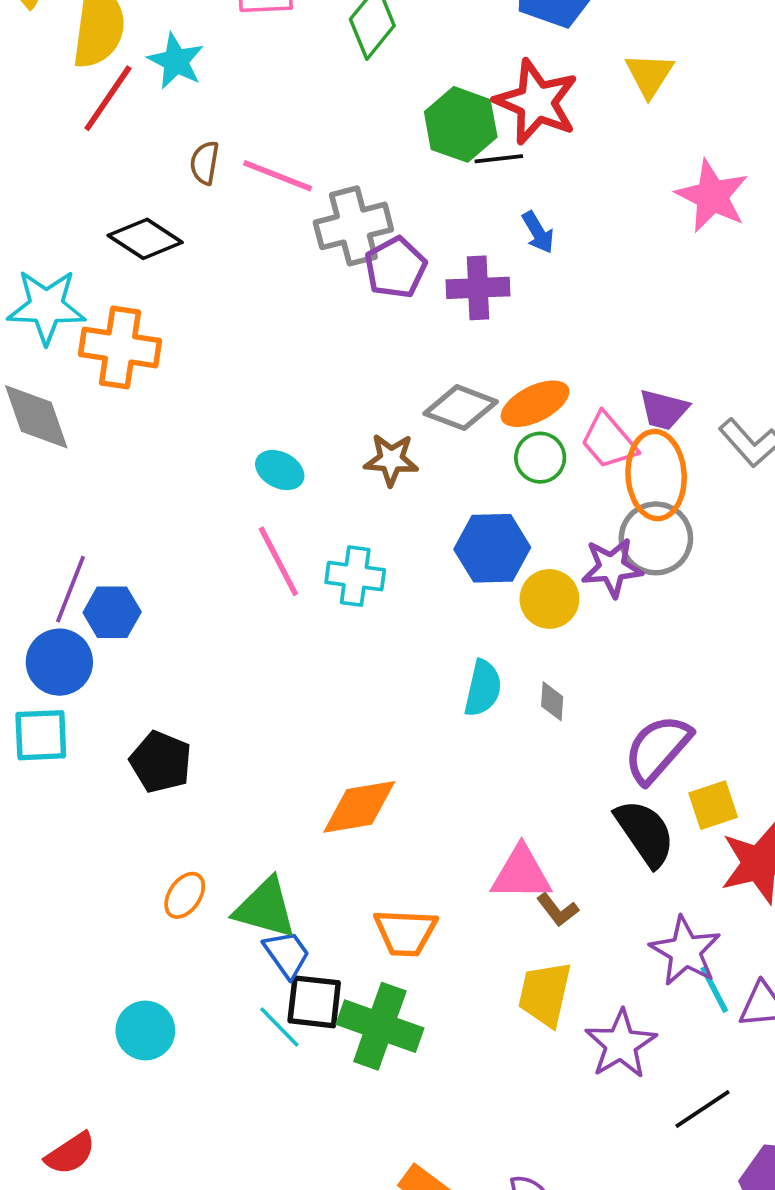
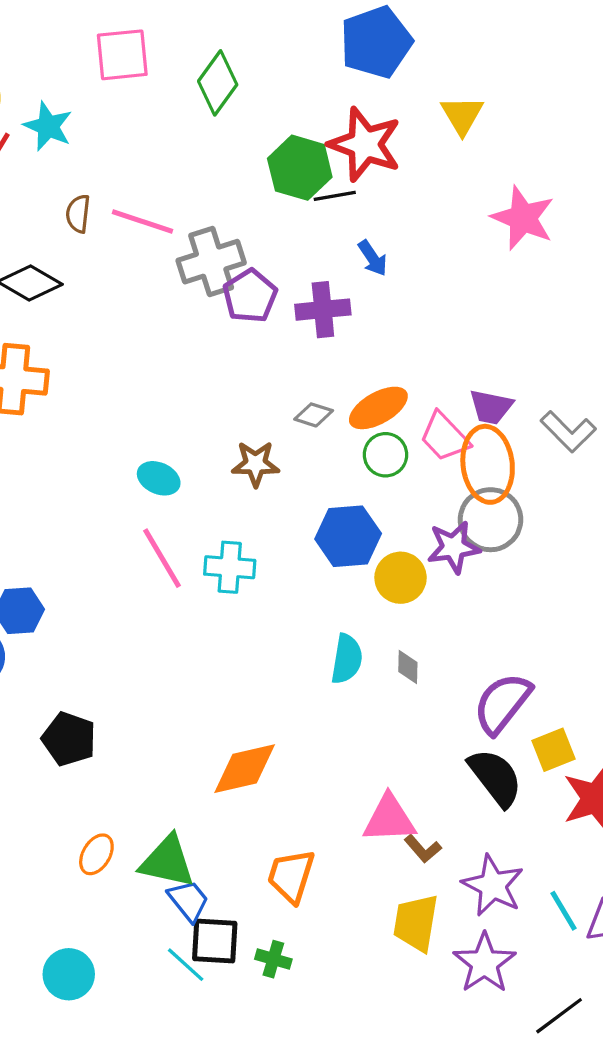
gray diamond: (461, 408) -> (314, 415), size x0.6
orange trapezoid: (405, 932) -> (291, 876), turned 108
purple star: (685, 951) -> (493, 885), moved
green cross: (380, 1026) -> (273, 959), size x0.5

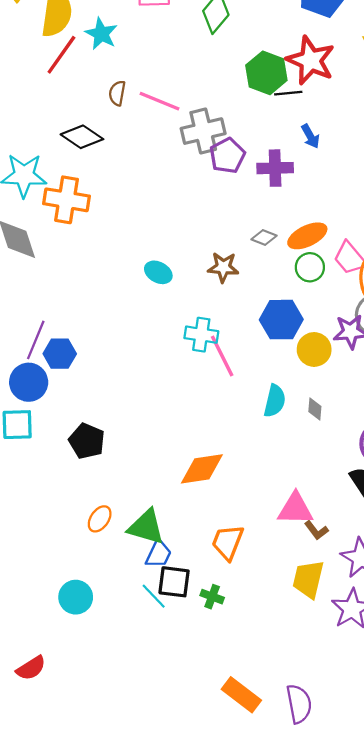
pink line: (162, 558) -> (222, 356), moved
blue trapezoid: (189, 901) -> (159, 554), turned 60

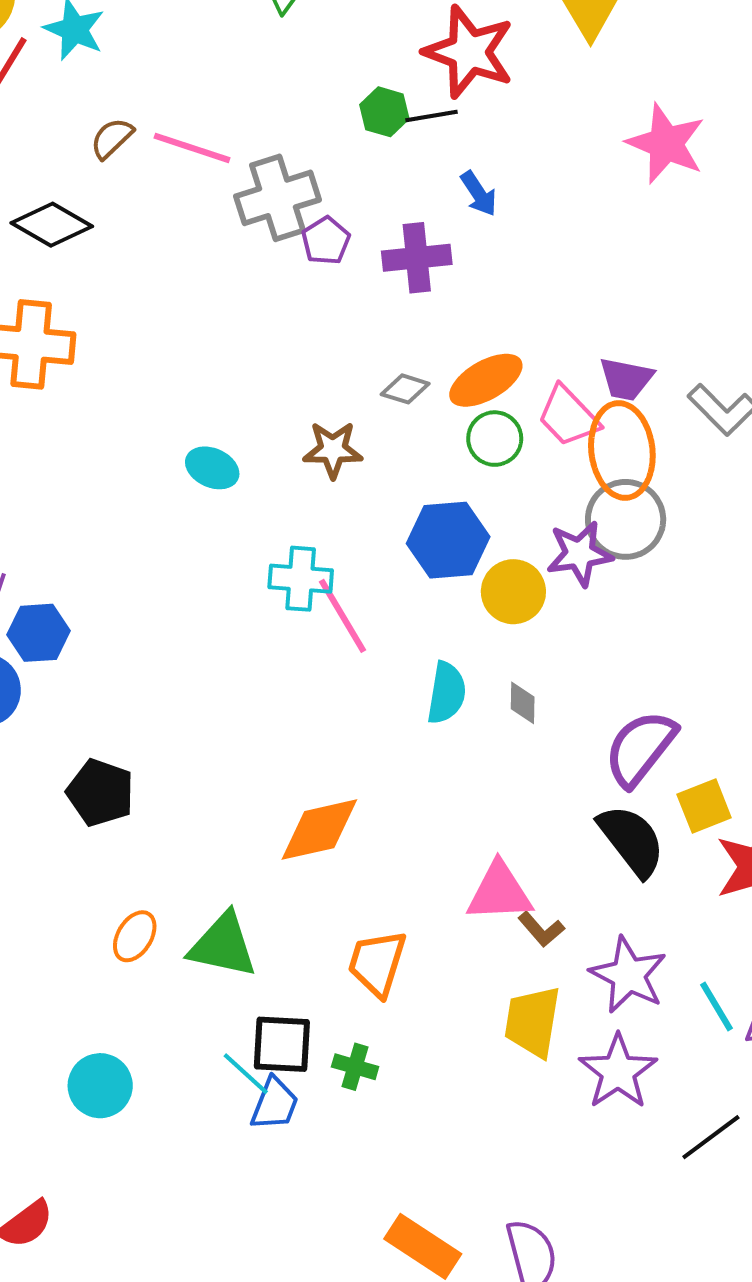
green hexagon: (266, 73) -> (384, 112), moved, size x0.6
brown semicircle: (117, 93) -> (112, 138), turned 40
purple pentagon: (227, 156) -> (326, 241), size x0.7
blue trapezoid: (159, 554) -> (275, 1104), moved

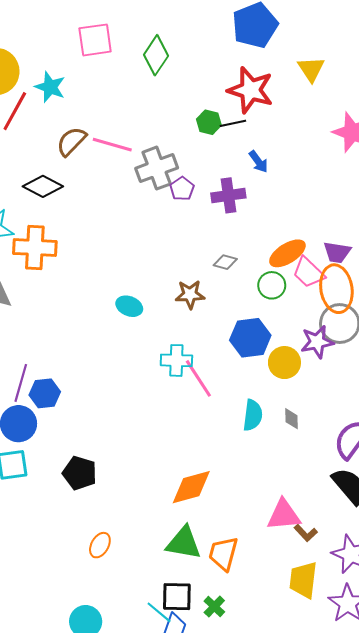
brown semicircle: (112, 138) -> (71, 141), size x1.4
orange ellipse: (486, 380) -> (287, 253), moved
green triangle: (223, 945) -> (184, 543), moved
green cross: (355, 1067) -> (214, 607), turned 30

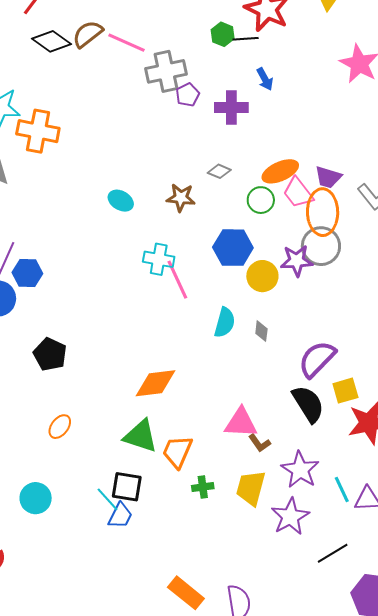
black diamond: (43, 186) -> (52, 41), moved
green cross: (214, 607) -> (203, 487), moved, turned 30

